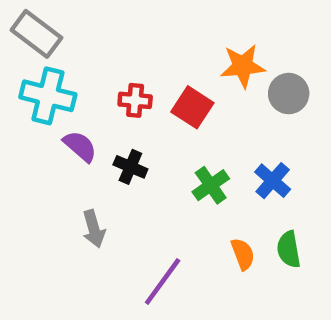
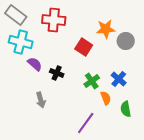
red cross: (135, 100) -> (54, 20), moved, size x1.6
orange semicircle: (243, 254) -> (106, 98), moved
purple line: (163, 282) -> (86, 123), moved

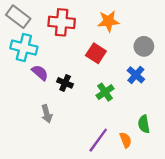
orange star: (106, 29) -> (108, 21), moved
blue cross: (119, 79) -> (136, 75), moved
orange semicircle: (106, 98) -> (126, 140), moved

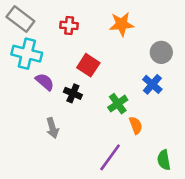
red cross: (62, 22) -> (69, 25), size x0.6
red square: (96, 53) -> (88, 65), moved
green semicircle: (144, 124) -> (164, 160), moved
orange semicircle: (126, 140) -> (136, 125), moved

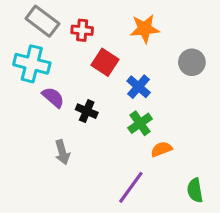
gray rectangle: (20, 19) -> (42, 21), moved
red square: (88, 65) -> (105, 62), moved
blue cross: (152, 84) -> (139, 87), moved
orange semicircle: (136, 125) -> (161, 149), turned -90

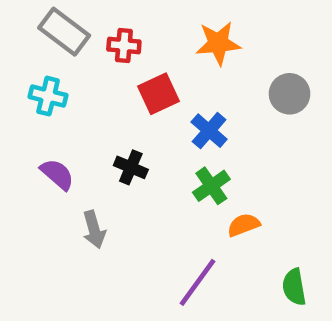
red square: (105, 62) -> (158, 94), turned 32
cyan cross: (32, 64) -> (48, 96), size x0.7
purple semicircle: (53, 97) -> (57, 174), moved

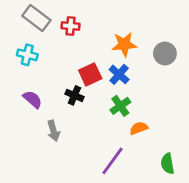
orange star: (218, 43) -> (124, 44), moved
red square: (158, 94) -> (90, 74), moved

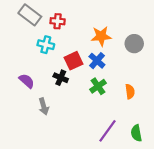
cyan cross: (27, 55) -> (46, 45), moved
orange semicircle: (139, 128) -> (130, 92), moved, turned 104
purple line: (112, 161) -> (108, 131), moved

